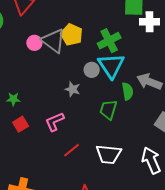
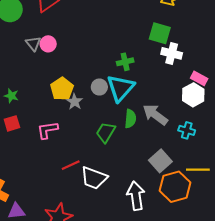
yellow pentagon: (72, 35) -> (62, 89), moved
gray triangle: (53, 41) -> (33, 44), moved, size x0.6
green cross: (109, 41) -> (125, 62), size x0.7
red line: (71, 150) -> (71, 165), moved

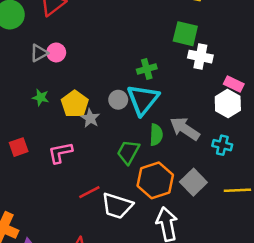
gray triangle: (33, 44) -> (39, 53), turned 42
green star: (11, 96) -> (41, 97), moved
orange hexagon: (175, 187) -> (155, 180), moved

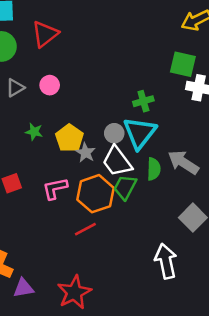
gray triangle: (39, 53) -> (15, 88), moved
orange hexagon: (155, 180) -> (96, 194), moved
white trapezoid: (117, 206) -> (117, 161), moved, turned 36

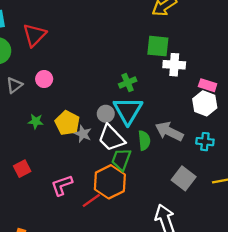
pink L-shape: (55, 189) -> (62, 185), moved
orange hexagon: (96, 194) -> (110, 182), moved

